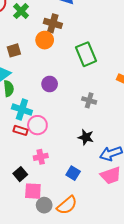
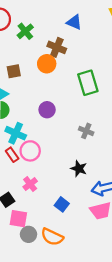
red rectangle: (21, 130) -> (12, 155), turned 32
pink cross: (41, 157) -> (30, 184), turned -32
orange semicircle: (67, 205) -> (52, 237), turned 60

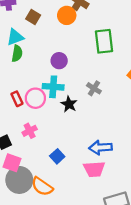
brown square: (14, 71) -> (33, 17), turned 32
cyan cross: (16, 133) -> (53, 87), moved, turned -30
black star: (79, 169) -> (69, 104), moved
gray circle: (28, 234) -> (19, 180), size x1.6

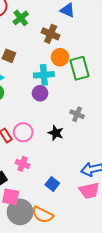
orange circle: (67, 15) -> (60, 57), moved
cyan cross: (53, 87) -> (44, 75), moved
pink cross: (30, 131) -> (22, 164), turned -32

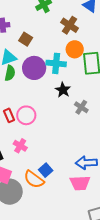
purple circle: (40, 93) -> (34, 68), moved, size x1.5
black star: (56, 133) -> (63, 90), moved
orange semicircle: (43, 215) -> (34, 179), moved

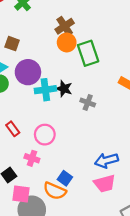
brown cross: (70, 25) -> (65, 26), moved, turned 36
cyan cross: (56, 63) -> (45, 90), moved
pink circle: (26, 115) -> (45, 135), moved

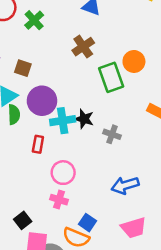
orange circle: (67, 43) -> (134, 61), moved
red rectangle: (13, 129) -> (38, 144), moved, turned 48
pink cross: (32, 158) -> (59, 200), moved
blue arrow: (106, 160) -> (125, 185), moved

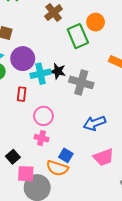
gray cross: (112, 134) -> (81, 82), size x1.6

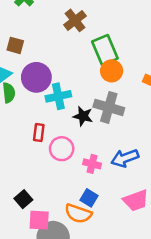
orange circle: (96, 22) -> (112, 71), moved
black star: (58, 71) -> (83, 116), moved
red rectangle: (22, 94) -> (39, 132), moved
pink cross: (41, 138) -> (92, 164), moved

